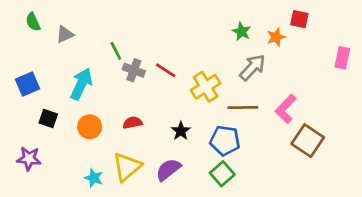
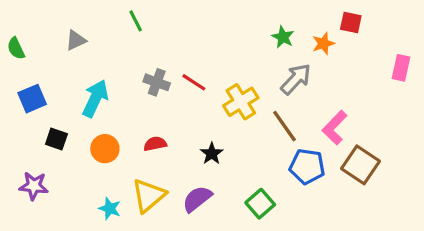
green semicircle: (33, 22) -> (16, 48), moved
green line: (116, 51) -> (136, 21), moved
brown line: (243, 107) -> (284, 126), turned 56
blue pentagon: (225, 141) -> (307, 166), moved

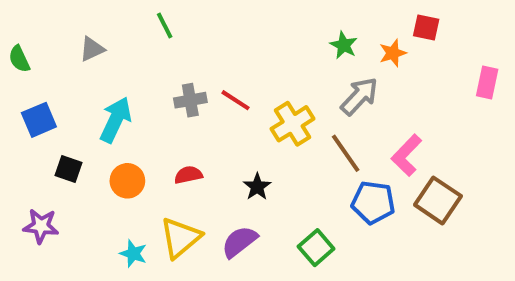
gray cross: (157, 82) -> (190, 100), turned -30

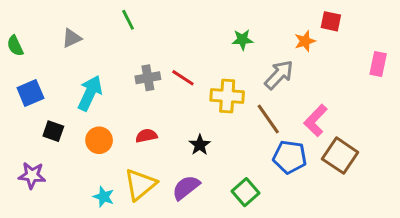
green star: (344, 45) -> (242, 40), moved, turned -30
yellow cross: (293, 124) -> (227, 96), turned 36

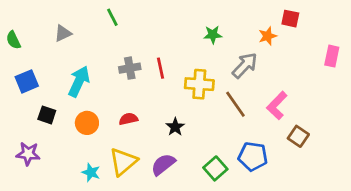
red line: (183, 78) -> (161, 68), turned 45
brown square: (340, 156) -> (298, 136), size x0.7
blue pentagon: (290, 157) -> (253, 156), moved

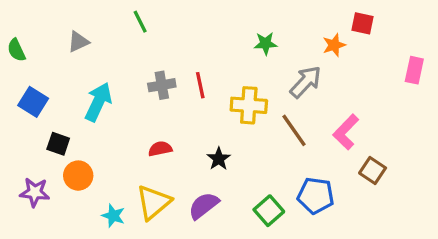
blue square: (27, 81) -> (33, 102), turned -35
orange circle: (87, 123) -> (78, 176), moved

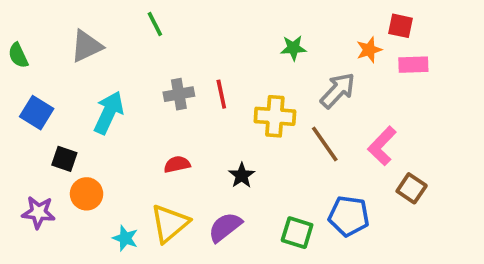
gray triangle: (78, 42) -> (87, 46), size x1.4
pink rectangle: (414, 70) -> (413, 65), moved, turned 76
green square: (269, 211) -> (297, 233), turned -32

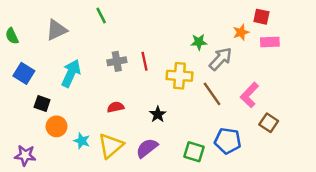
green star: (293, 48) -> (199, 42), moved
purple star: (38, 212) -> (25, 155), moved
cyan star: (125, 238) -> (82, 141), moved

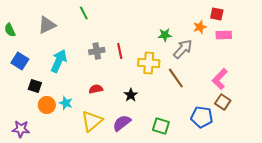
pink L-shape: (249, 95) -> (220, 79), moved
cyan star: (82, 141) -> (66, 103), moved
blue pentagon: (228, 141) -> (202, 117), moved

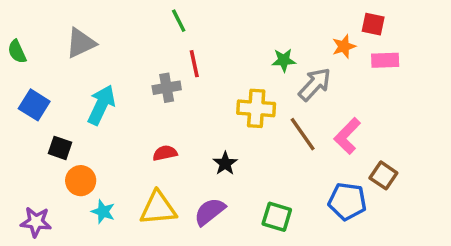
green line: (84, 13) -> (179, 21), moved
red line: (120, 51) -> (194, 64), moved
pink L-shape: (220, 79) -> (347, 136), moved
cyan star: (66, 103) -> (103, 212), moved
yellow triangle: (92, 121) -> (158, 208), turned 35

